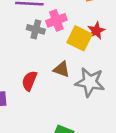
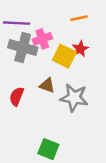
gray cross: (36, 29) -> (23, 47), size x1.6

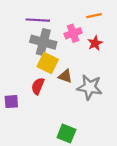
pink cross: (42, 39) -> (73, 33), moved
yellow square: (64, 56) -> (48, 63), moved

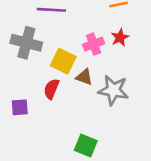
pink cross: (73, 33) -> (94, 44), moved
gray cross: (43, 42) -> (26, 43), moved

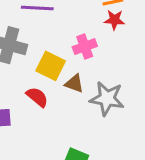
red star: (120, 37) -> (114, 20), moved, turned 30
red semicircle: (51, 89) -> (37, 97), turned 108

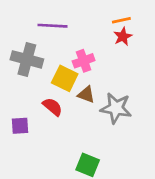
red star: (114, 20) -> (123, 36), turned -30
pink cross: (85, 47) -> (84, 61), moved

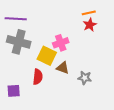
purple line: (53, 26) -> (16, 19), moved
red semicircle: (53, 107) -> (38, 77), turned 56
gray star: (116, 108) -> (85, 78), size x0.6

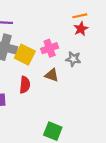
yellow square: (47, 56) -> (25, 55), moved
gray star: (85, 78) -> (73, 59), moved

